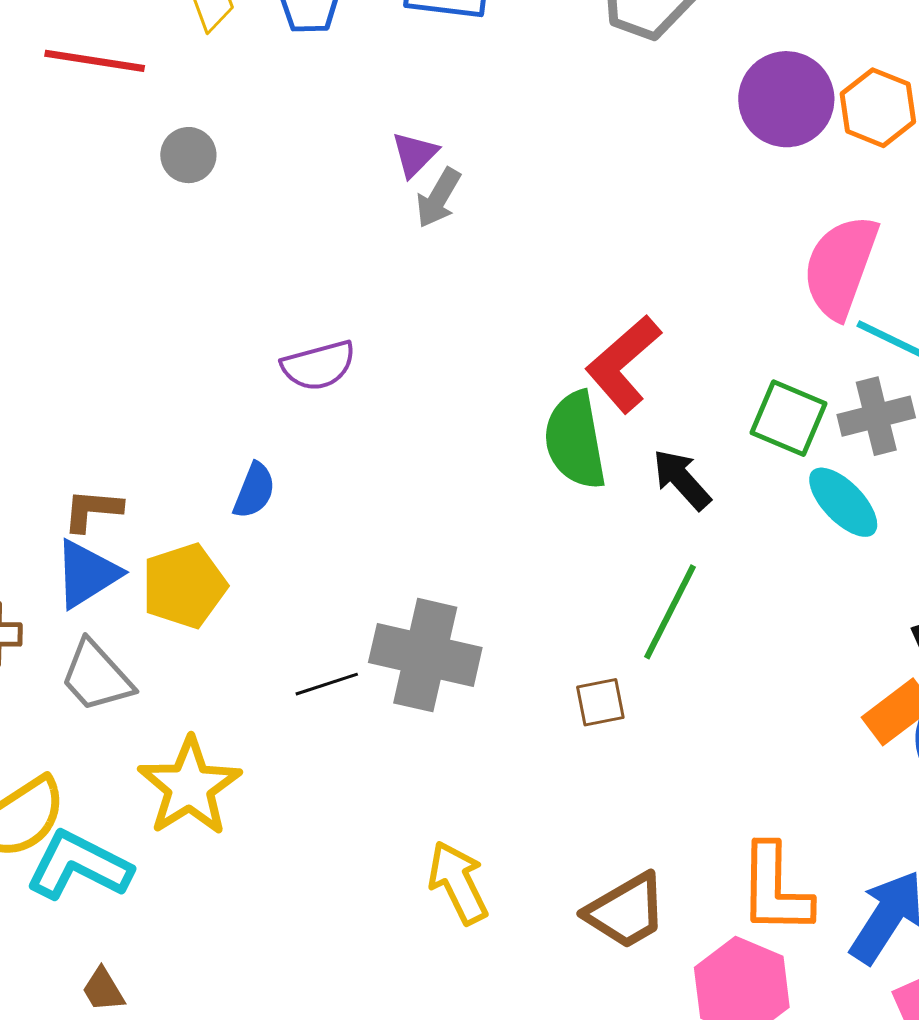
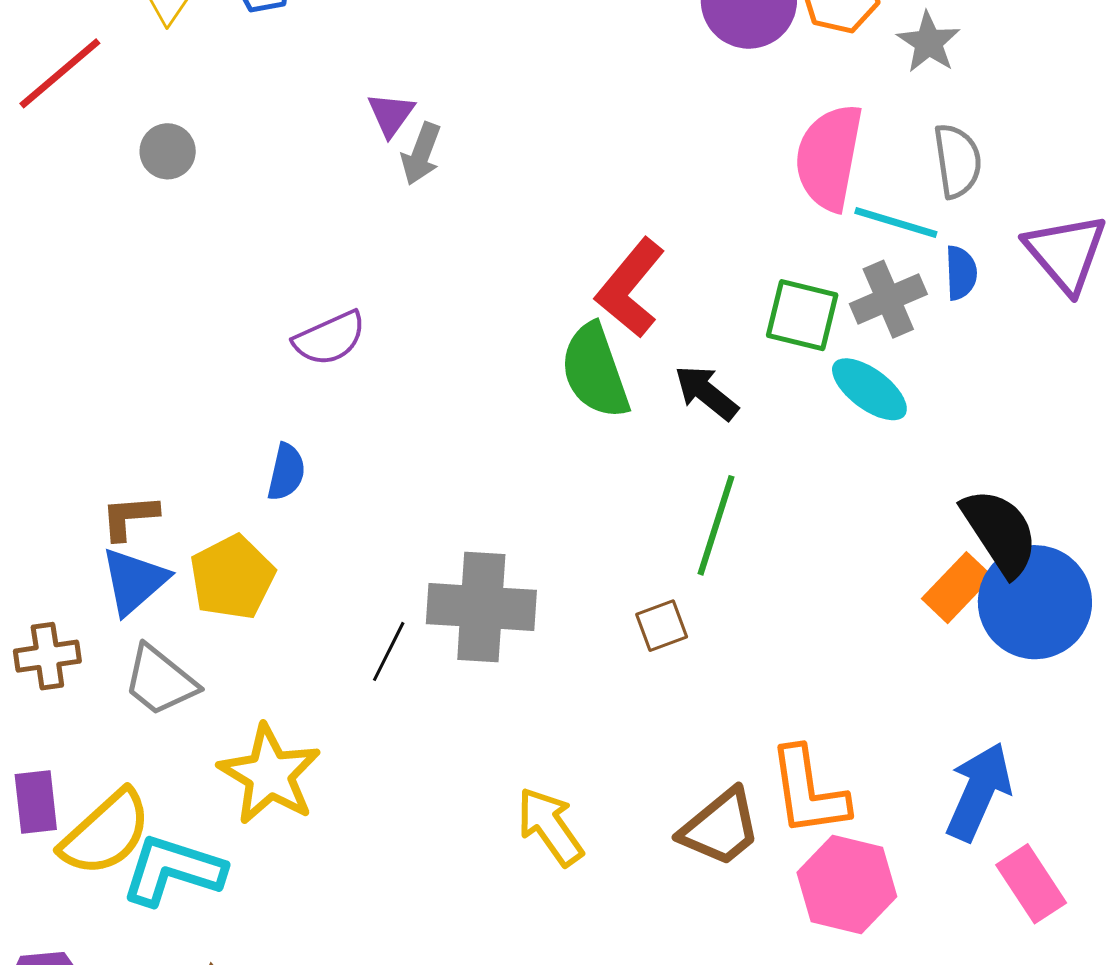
red line: (95, 61) -> (60, 73), turned -40
black line: (327, 684) -> (389, 651), turned -36
orange L-shape: (775, 889) -> (808, 791), moved

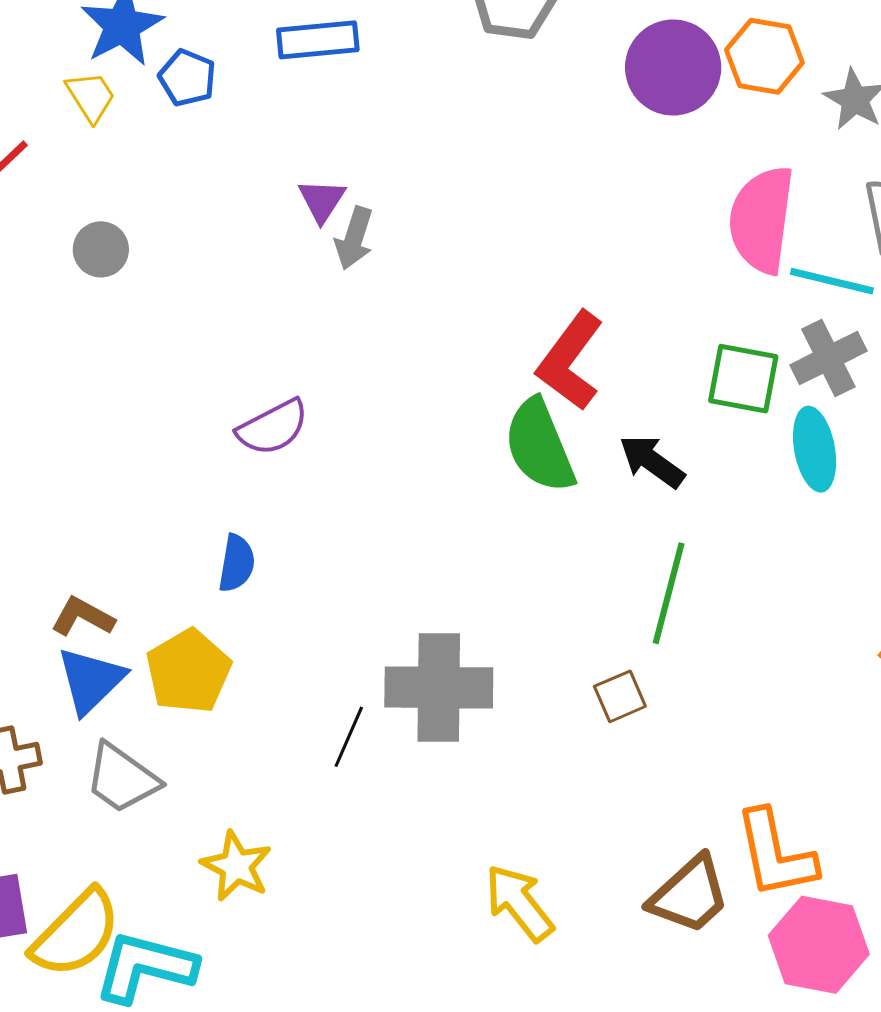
cyan ellipse: (869, 389) -> (815, 449), turned 46
brown L-shape: (130, 517) -> (83, 617), turned 36
yellow star: (270, 774) -> (236, 866), size x0.7

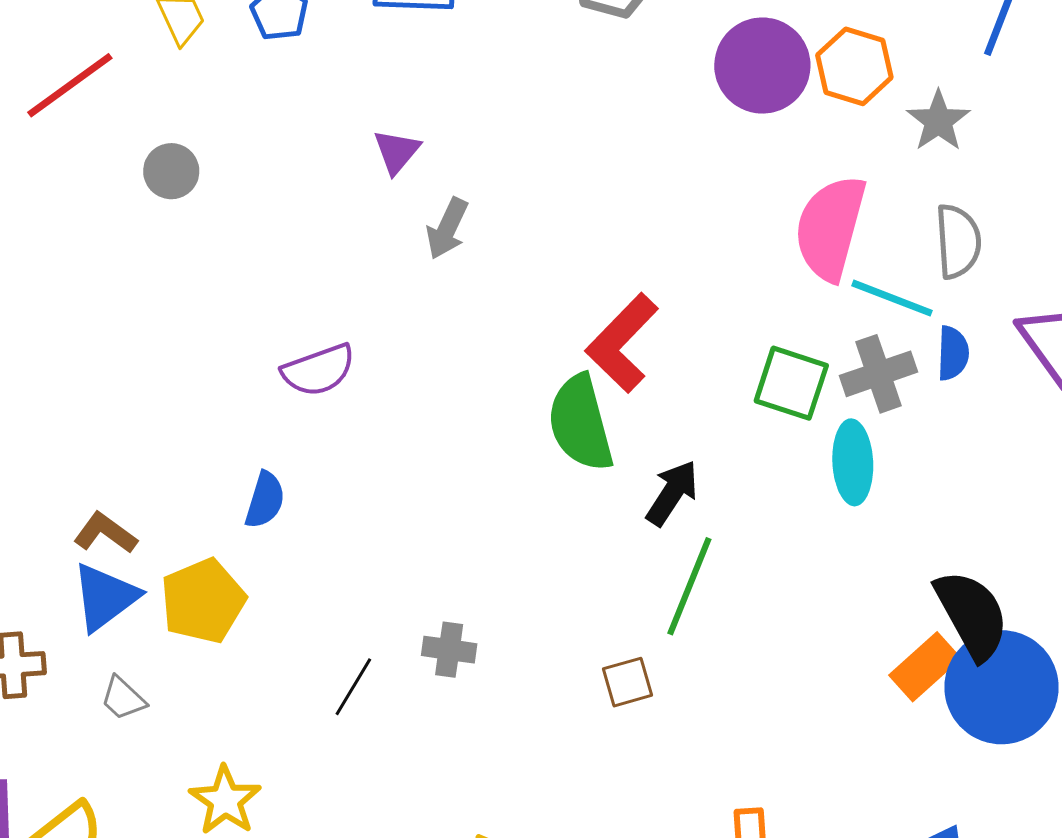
gray arrow: (354, 238) -> (447, 229), moved
black arrow: (652, 461) -> (672, 493), moved, turned 80
gray cross: (439, 687) -> (449, 650), size x0.5
gray trapezoid: (122, 778) -> (123, 698), size x0.6

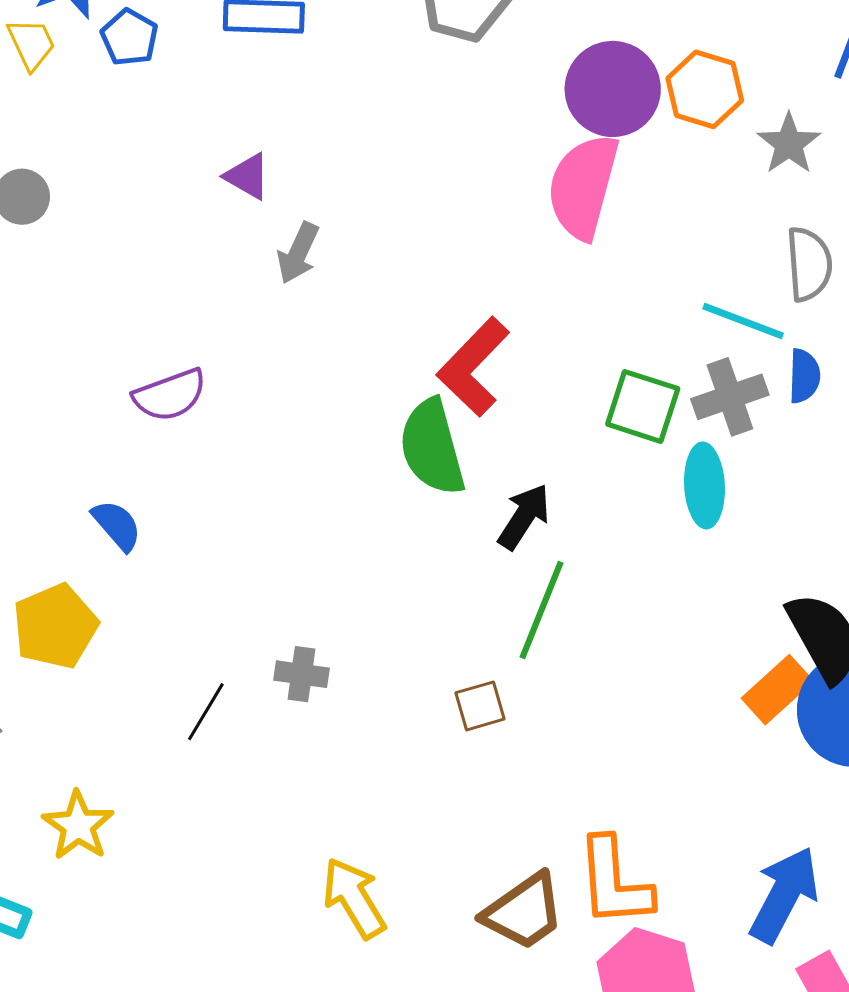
purple triangle: (397, 152) -> (247, 176), turned -40
pink semicircle: (830, 228) -> (583, 187), moved
blue semicircle: (265, 500) -> (117, 525), turned -58

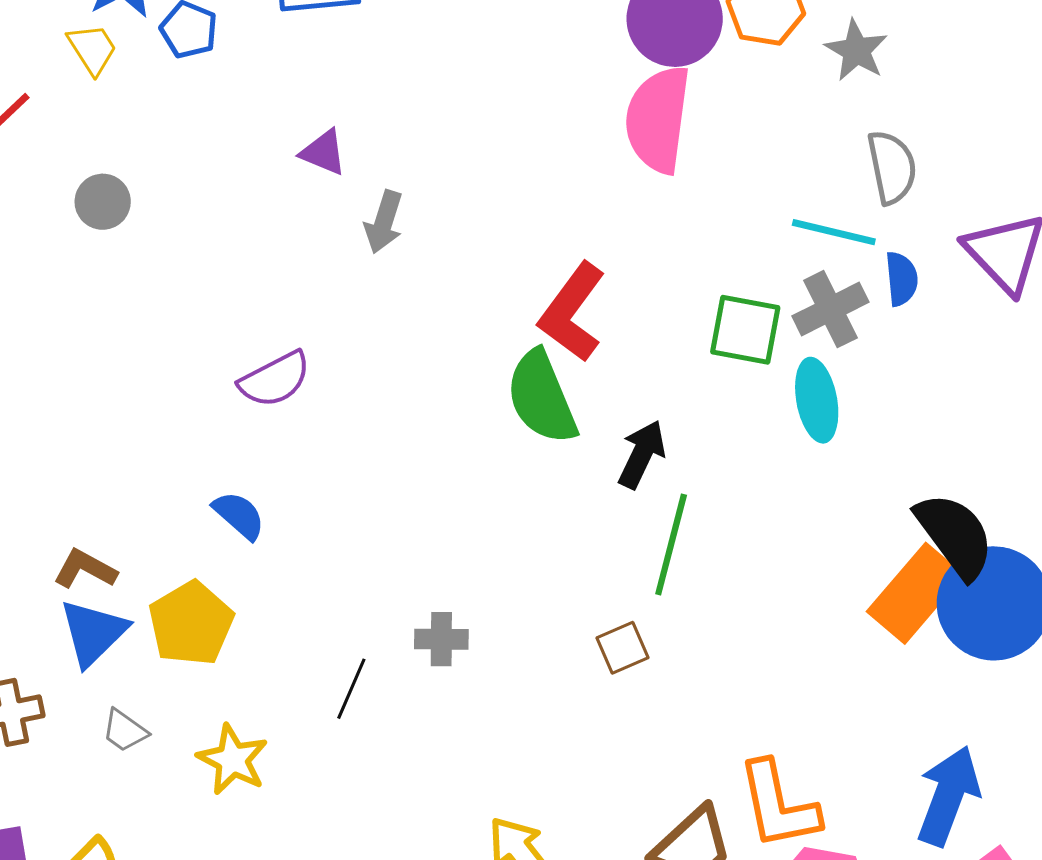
orange rectangle: (777, 690) -> (915, 593), size x1.4
yellow star: (78, 826) -> (233, 760), moved

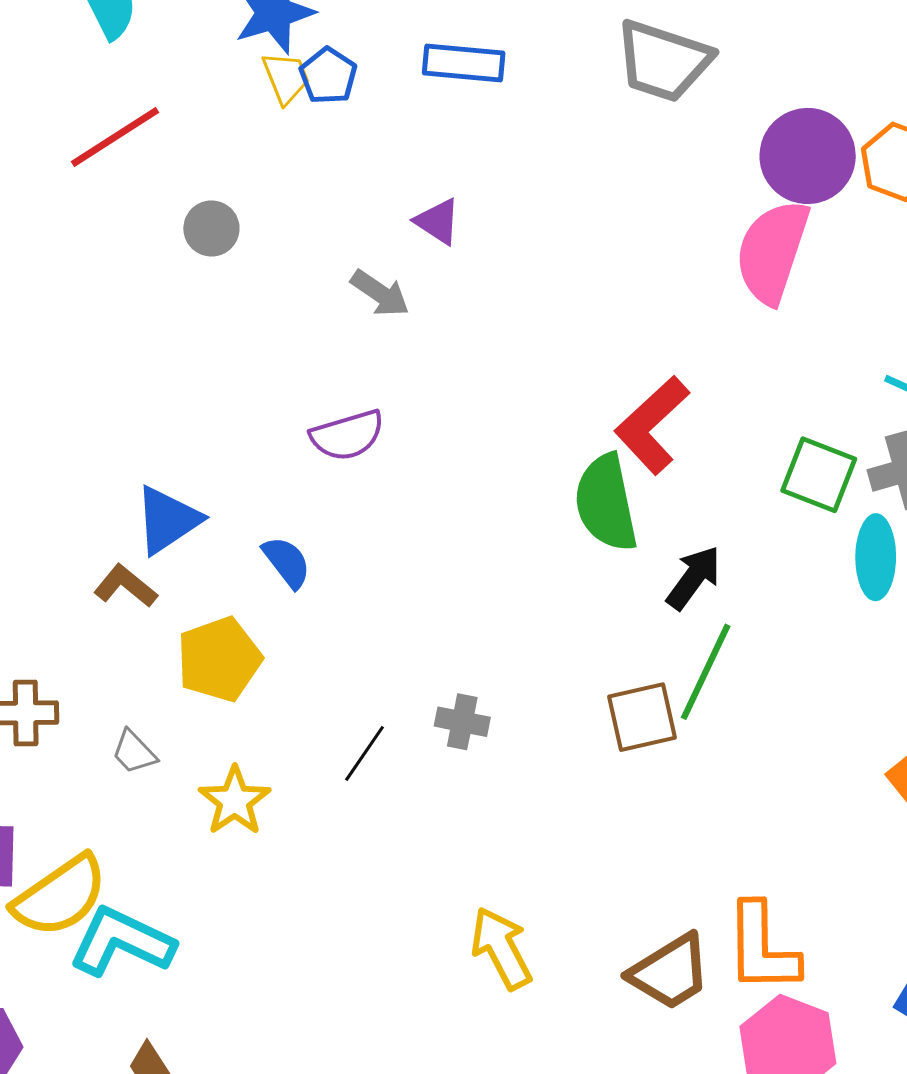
yellow trapezoid: (92, 49) -> (286, 78), moved
gray arrow: (384, 222) -> (380, 293), moved, turned -84
blue triangle: (93, 633) -> (167, 520), moved
brown square: (622, 648) -> (642, 717), moved, size x1.4

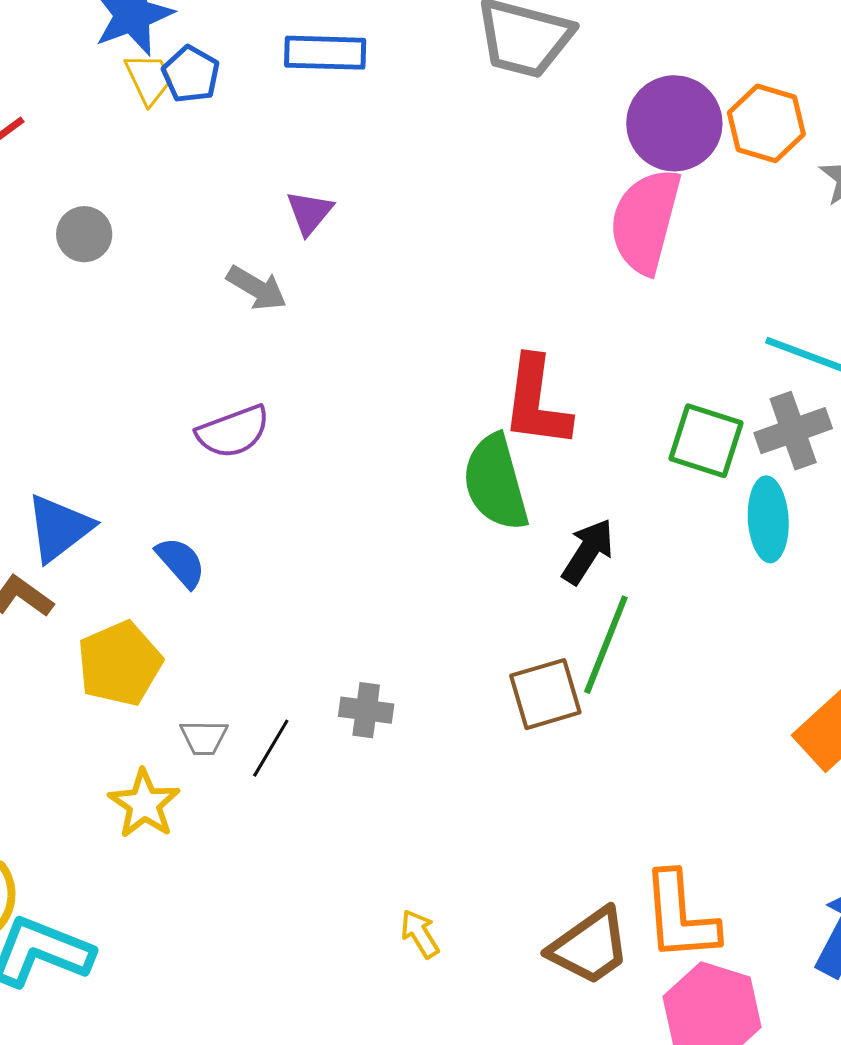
purple triangle: (438, 221) -> (309, 213), turned 40
red L-shape: (652, 425) -> (536, 402), turned -36
gray trapezoid: (134, 752) -> (204, 737), moved, turned -42
yellow arrow: (501, 948) -> (420, 934), size x0.6

